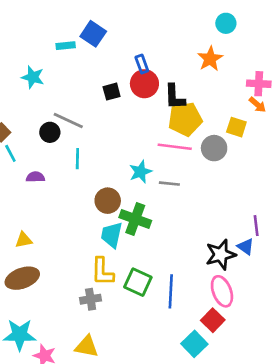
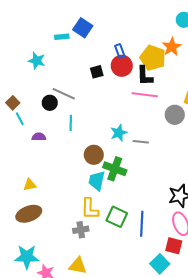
yellow pentagon: (185, 119) -> (153, 58), moved, turned 30
pink line: (175, 147) -> (145, 95), moved
red square: (213, 320) -> (174, 246), turned -30

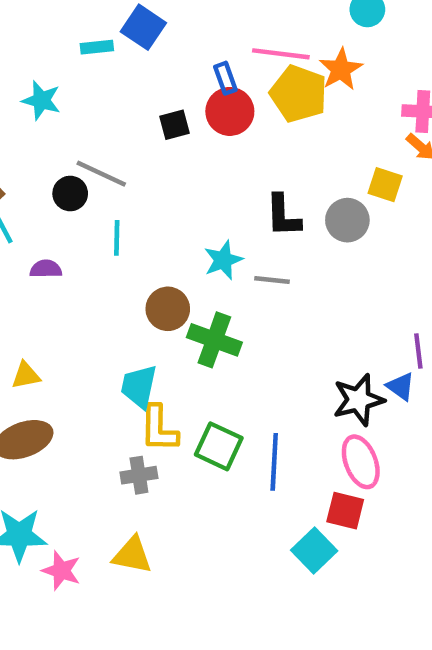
black L-shape: (145, 76) -> (283, 216), moved
pink line: (145, 95) -> (281, 54), moved
cyan trapezoid: (97, 181) -> (139, 386), moved

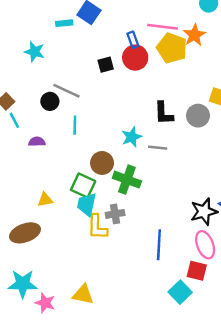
yellow triangle: (26, 375) -> (45, 200), moved
green square: (219, 446) -> (83, 185), moved
gray cross: (139, 475) -> (115, 214), moved

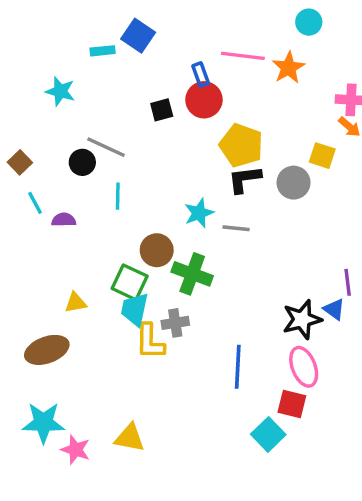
yellow pentagon: (172, 48) -> (241, 145), moved
black L-shape: (164, 113) -> (245, 179), turned 85
cyan line: (14, 120) -> (35, 203), moved

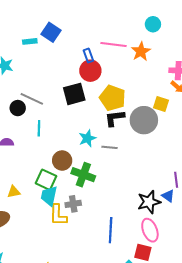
black square: (162, 110) -> (74, 94), moved, size x1.6
gray circle: (294, 183) -> (144, 120), size x1.4

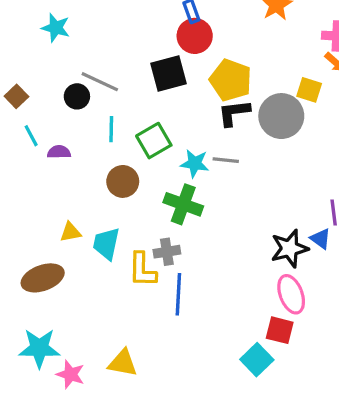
cyan star: (87, 138) -> (195, 163), moved, turned 30
brown circle: (62, 161) -> (123, 181), moved
green square: (46, 180) -> (154, 141), moved, turned 35
cyan trapezoid: (49, 196) -> (106, 244), moved
blue line: (111, 230) -> (178, 294), moved

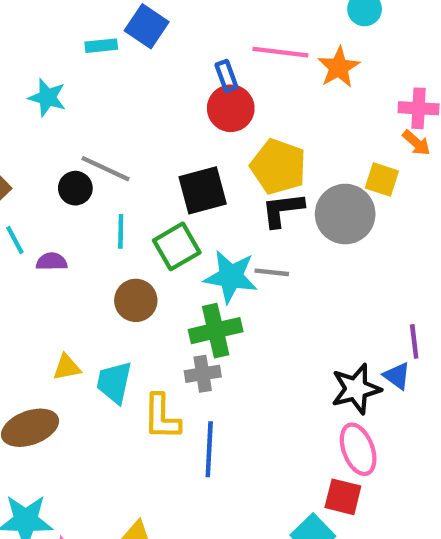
black square: (169, 74) -> (203, 190), moved
cyan star: (195, 163) -> (231, 277), size x1.4
green cross: (183, 204) -> (216, 331), turned -33
gray cross: (167, 252) -> (203, 374), moved

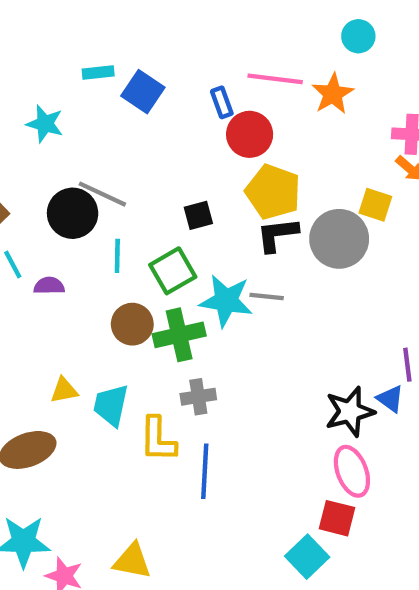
blue square: (147, 26) -> (143, 92), moved
red circle: (231, 108) -> (250, 134), moved
black circle: (75, 188) -> (73, 213), size x1.5
black square: (203, 190) -> (198, 215), size x0.6
green cross: (216, 331) -> (179, 335), moved

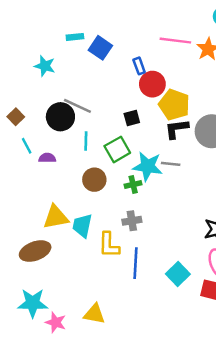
blue rectangle: (222, 102) -> (139, 66), moved
red circle: (250, 134) -> (152, 84), moved
green cross: (179, 335) -> (133, 184), moved, size x0.6
yellow triangle: (64, 390) -> (56, 217), size x1.6
cyan square: (307, 557) -> (178, 274), moved

